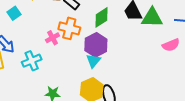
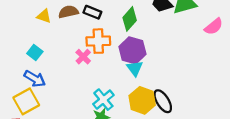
cyan square: (14, 13) -> (35, 52), moved
cyan cross: (32, 61) -> (103, 100), moved

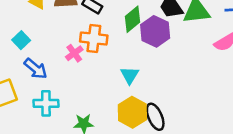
purple hexagon: (132, 50) -> (155, 31), moved
blue arrow: (35, 79) -> (36, 69), moved
cyan cross: (103, 100) -> (46, 103), moved, turned 30

